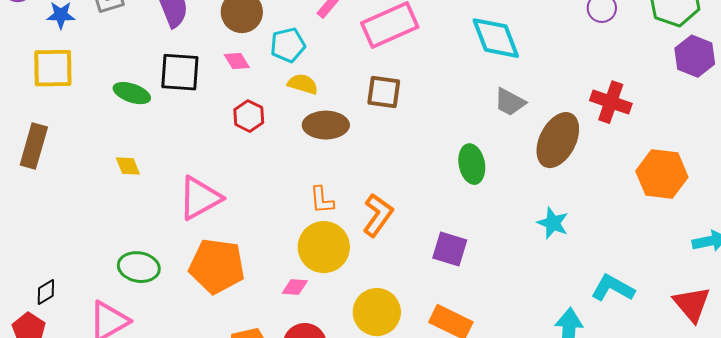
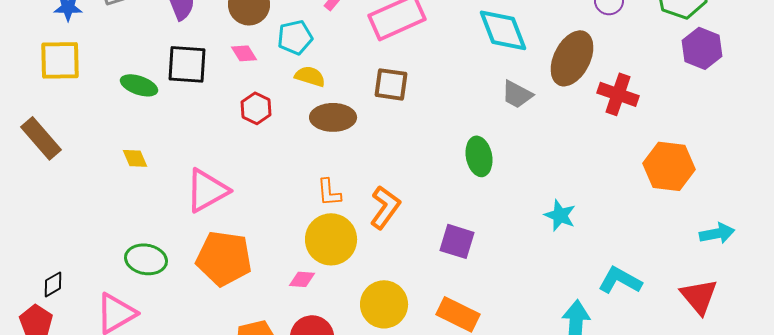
brown ellipse: (558, 140) -> (572, 58), moved
brown rectangle: (34, 146) -> (41, 138), turned -57

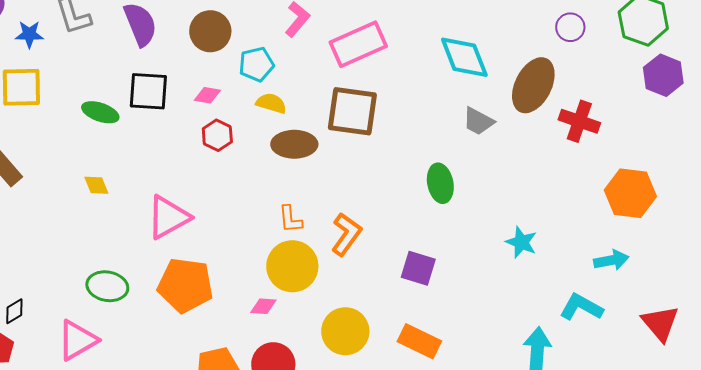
pink diamond: (244, 53) -> (207, 95), moved, turned -48
brown square: (391, 84) -> (352, 111), size x1.5
cyan arrow: (717, 233) -> (611, 260), moved

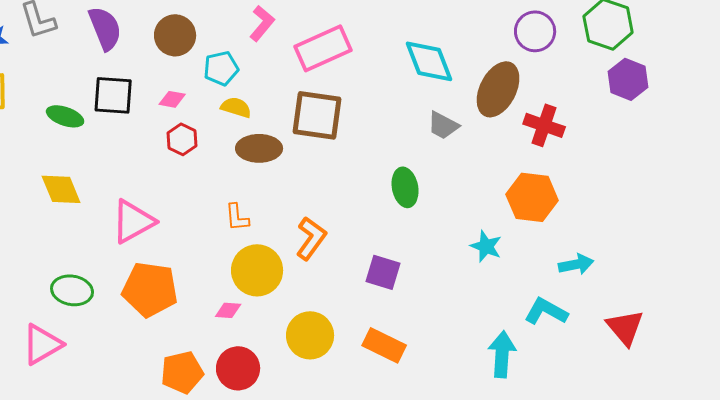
purple circle: (570, 27) -> (535, 31), size x1.4
yellow diamond: (96, 185) -> (61, 189), size x1.6
orange hexagon: (630, 193) -> (532, 197), moved
orange L-shape: (290, 219) -> (237, 217), moved

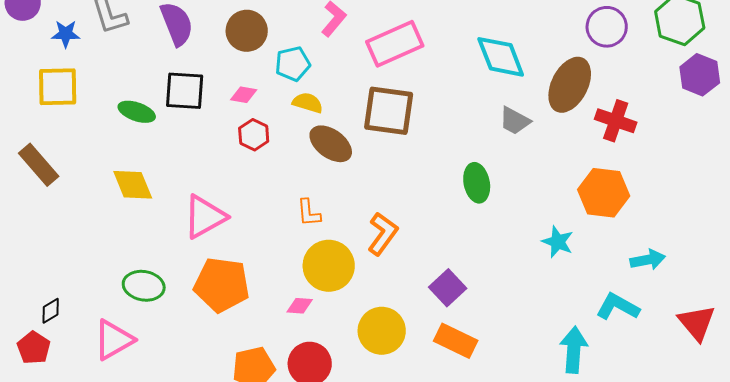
brown ellipse: (259, 148) -> (331, 144), turned 36
purple square: (383, 272) -> (448, 288), moved, turned 30

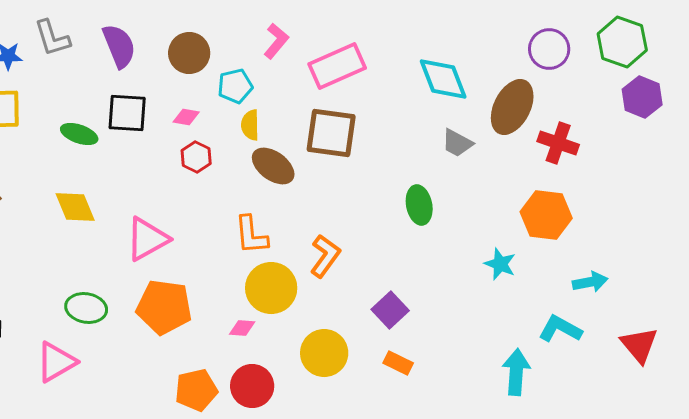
yellow semicircle: (308, 103) -> (250, 125), turned -108
orange L-shape: (309, 213) -> (251, 235), size x1.4
orange rectangle: (456, 341) -> (398, 363), size x0.7

